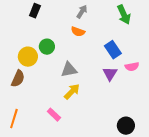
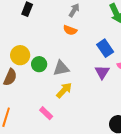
green circle: (47, 47) -> (39, 64), moved

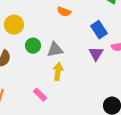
yellow circle: (20, 55) -> (14, 25), moved
yellow arrow: (64, 90) -> (58, 72), turned -36

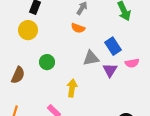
yellow circle: (14, 25) -> (28, 30), moved
gray triangle: (55, 50) -> (91, 58), moved

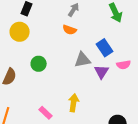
yellow arrow: (72, 88) -> (74, 103), moved

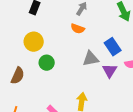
yellow circle: (20, 32) -> (34, 42), moved

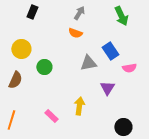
yellow circle: (34, 42) -> (21, 49), moved
purple triangle: (110, 71) -> (107, 88), moved

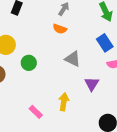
blue rectangle: (110, 51) -> (105, 43), moved
gray triangle: (88, 63) -> (73, 59), turned 36

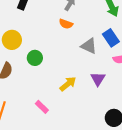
gray triangle: (73, 59) -> (89, 46), moved
yellow arrow: (64, 102) -> (68, 84), moved, turned 42

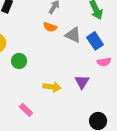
gray triangle: (89, 46) -> (73, 35), moved
yellow arrow: (68, 84) -> (52, 87), turned 48

